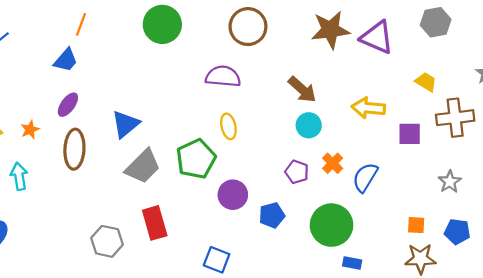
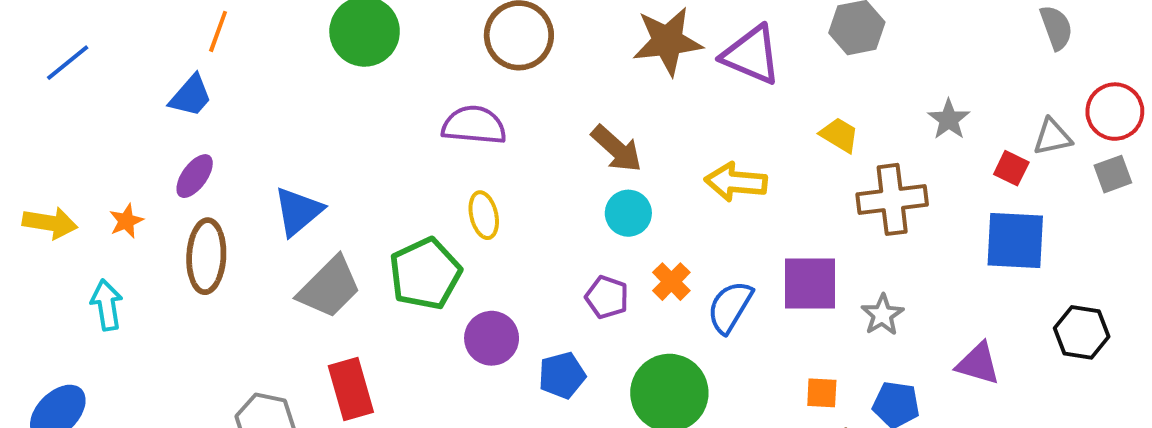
purple square: (410, 134) -> (810, 284), moved, size x1.4

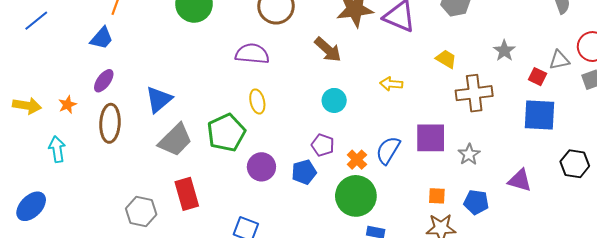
brown arrow: (617, 149) -> (328, 50), moved
yellow arrow: (736, 182) -> (391, 84), size x0.7
orange cross: (671, 282) -> (357, 160), moved
blue pentagon: (562, 375) -> (304, 172), moved

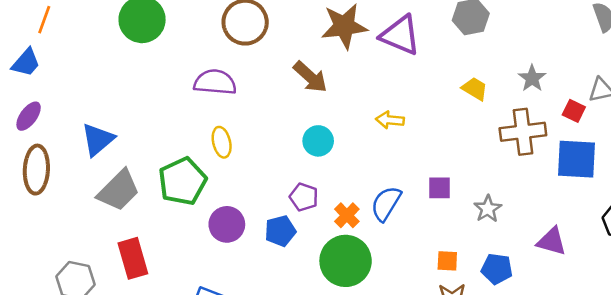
yellow trapezoid: (446, 59) -> (475, 89), moved
brown cross: (474, 93) -> (523, 132), moved
purple square: (431, 138) -> (439, 188), size x0.6

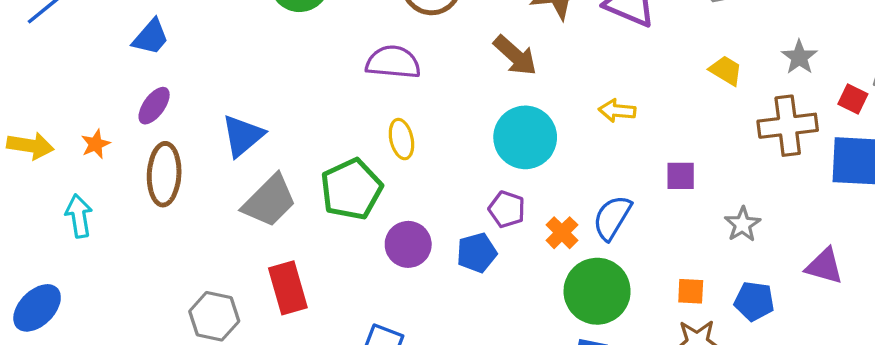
cyan circle: (318, 141) -> (525, 137), size x1.6
purple square: (439, 188) -> (681, 176), moved
green circle: (346, 261) -> (597, 291), moved

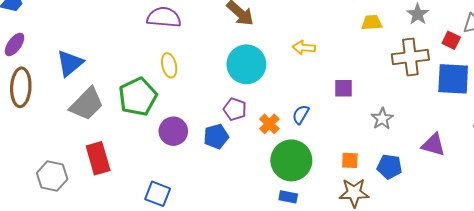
yellow trapezoid: (726, 71) -> (372, 23), turned -35
blue semicircle: (612, 218) -> (301, 114), size x0.7

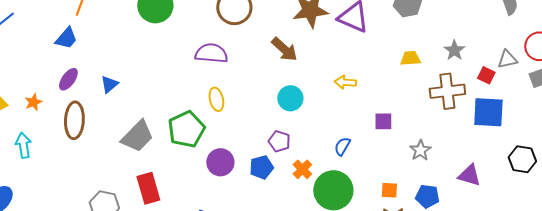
blue triangle: (70, 63) -> (109, 84), moved, size x0.7
cyan circle: (246, 64) -> (290, 98), size x0.7
orange cross: (269, 124) -> (302, 169), moved

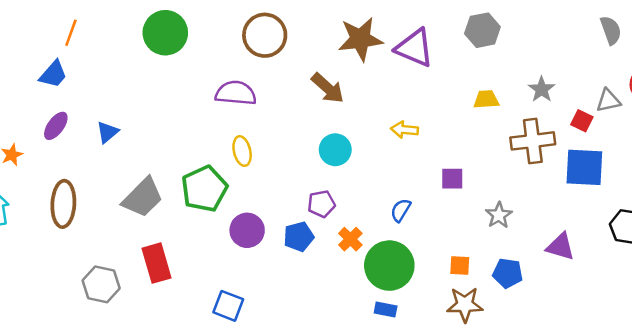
brown ellipse: (74, 120) -> (63, 204), moved
purple pentagon: (279, 141) -> (321, 204), turned -30

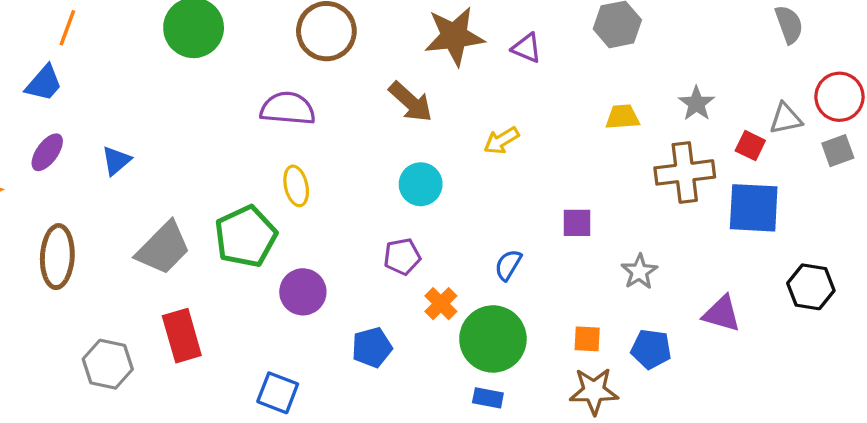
purple triangle: (414, 48) -> (527, 48), size x0.6
yellow arrow: (404, 130) -> (501, 140), moved, turned -36
blue pentagon: (299, 237) -> (372, 347), moved

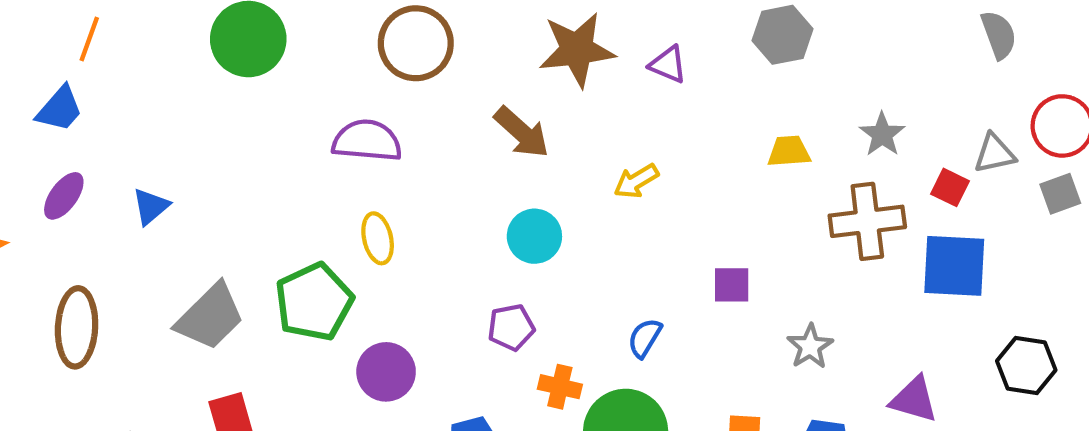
orange cross: (441, 304) -> (560, 387), turned -32

